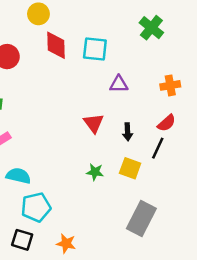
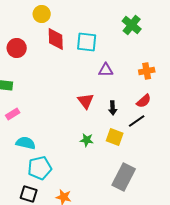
black line: (158, 148) -> (137, 121), turned 30

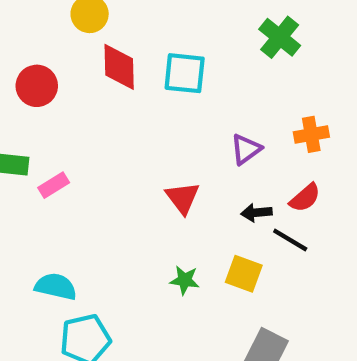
purple triangle: (106, 70) -> (246, 149), moved, turned -35
black arrow: (113, 108) -> (256, 213), moved, turned 88
pink rectangle: (13, 114) -> (54, 185), moved
black line: (137, 121) -> (290, 240), turned 66

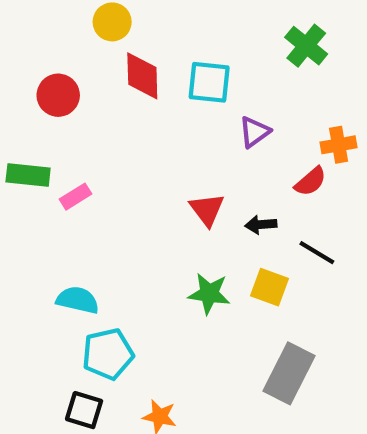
purple triangle: (246, 149) -> (254, 132), moved
red semicircle: (305, 198) -> (311, 181), moved
black arrow: (256, 213) -> (261, 225), moved
green star: (185, 280) -> (209, 294), size x1.4

